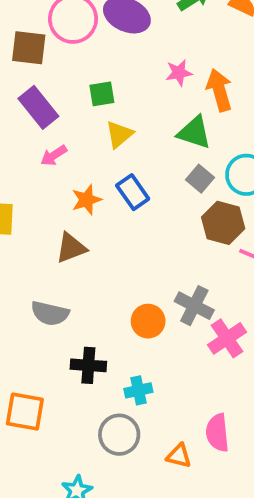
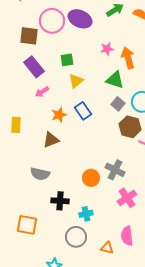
pink cross: (227, 338) -> (127, 198), moved

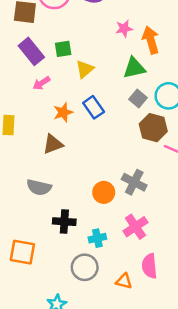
green square: (67, 60) -> (63, 49), moved
green triangle: (115, 80) -> (134, 68), turned -30
pink cross: (127, 198) -> (135, 227), moved

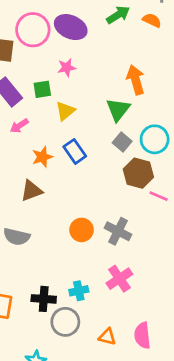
pink star: (124, 29) -> (67, 68), moved
green triangle: (134, 68) -> (118, 110), turned -40
orange circle: (104, 192) -> (82, 230), moved
black cross: (64, 222) -> (44, 299), moved
pink semicircle: (149, 266) -> (142, 335), moved

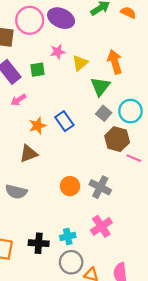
yellow triangle: (65, 111) -> (80, 63), moved
gray circle: (65, 322) -> (71, 262), moved

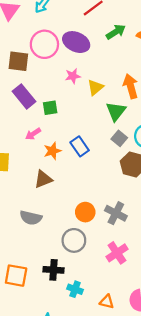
green square: (37, 70) -> (50, 108), moved
pink arrow: (18, 100) -> (33, 134), moved
cyan cross: (68, 236) -> (75, 289), moved, turned 32
gray circle: (71, 262) -> (74, 240), moved

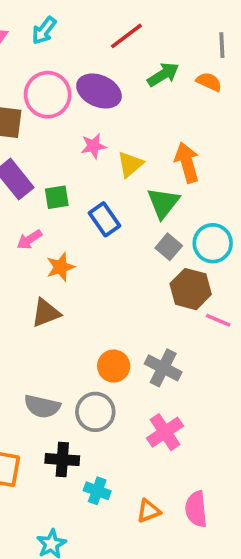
blue rectangle: (80, 146) -> (104, 219), moved
gray semicircle: (31, 218) -> (42, 406), moved
orange triangle: (107, 302) -> (149, 511), turned -35

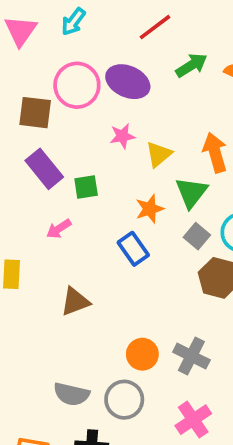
blue rectangle: (104, 219) -> (133, 249), moved
orange star: (60, 267) -> (150, 209), moved

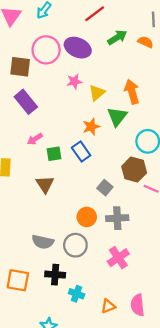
green square: (86, 187) -> (54, 154), moved
gray square: (197, 236) -> (105, 188), moved
brown triangle: (75, 301) -> (45, 184), turned -42
gray cross: (191, 356) -> (117, 218), turned -30

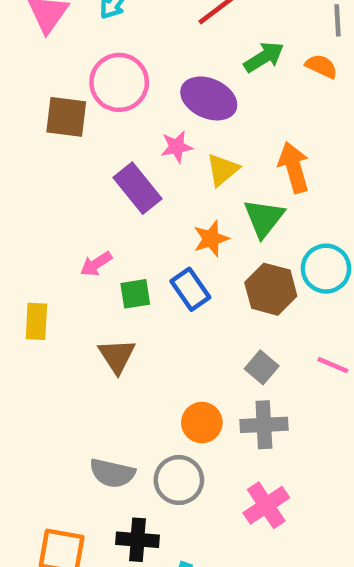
purple ellipse: (78, 48) -> (209, 98), moved
purple rectangle: (26, 102) -> (138, 188), moved
brown hexagon: (134, 170) -> (271, 289), moved
gray square: (105, 188) -> (262, 367), moved

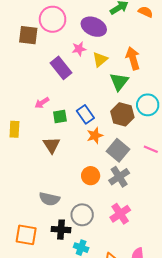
orange star: (211, 239) -> (95, 136), moved
gray square: (262, 367) -> (118, 150), size x1.5
gray cross: (264, 425) -> (119, 177), turned -30
gray circle: (179, 480) -> (82, 215), moved

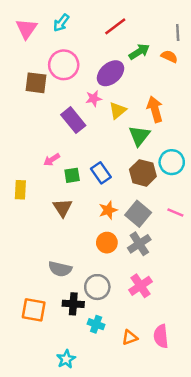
purple ellipse: (94, 27) -> (110, 73), turned -65
orange star: (95, 136) -> (108, 210), moved

